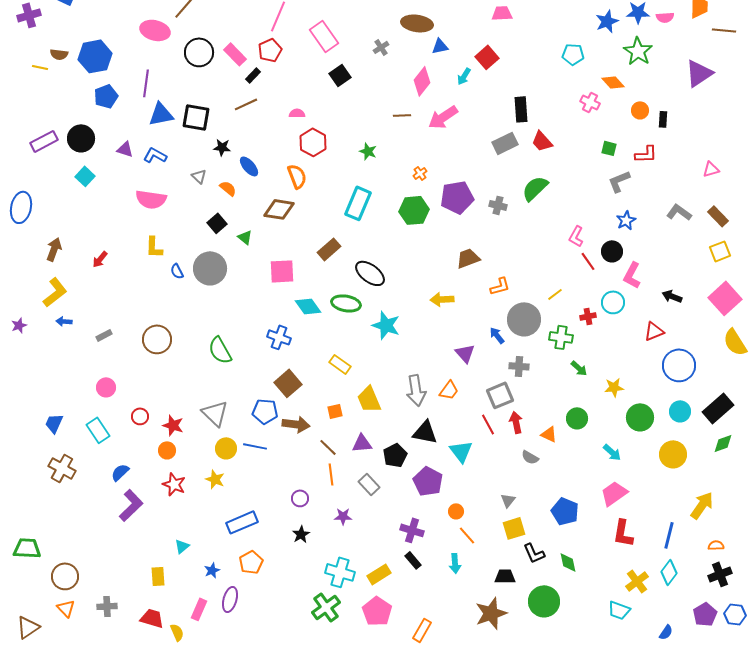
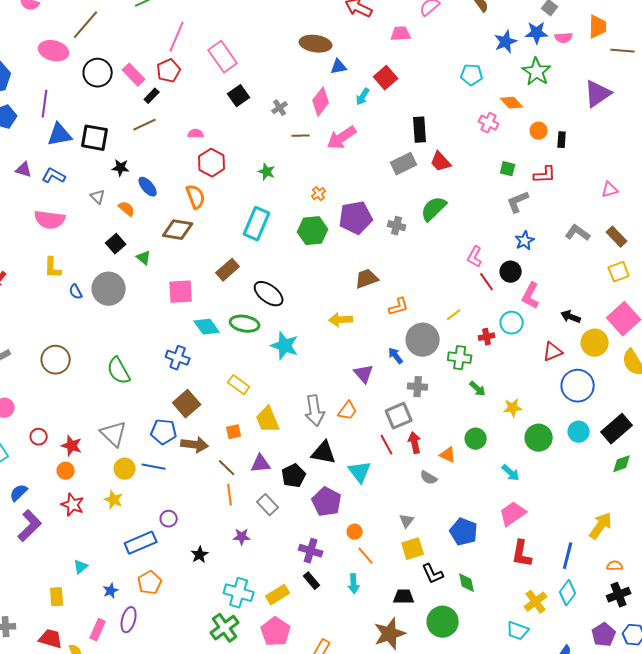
gray cross: (381, 47) -> (280, 108), moved
yellow circle: (673, 454) -> (595, 343), moved
purple circle: (300, 498) -> (169, 519), moved

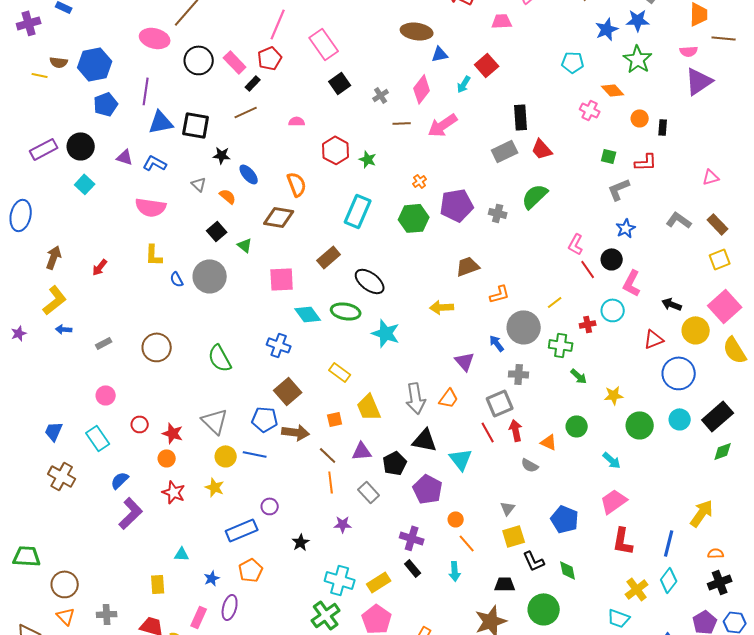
pink semicircle: (564, 38) -> (689, 51), moved
red hexagon: (212, 163) -> (336, 150), moved
cyan triangle: (81, 567) -> (182, 554), turned 42

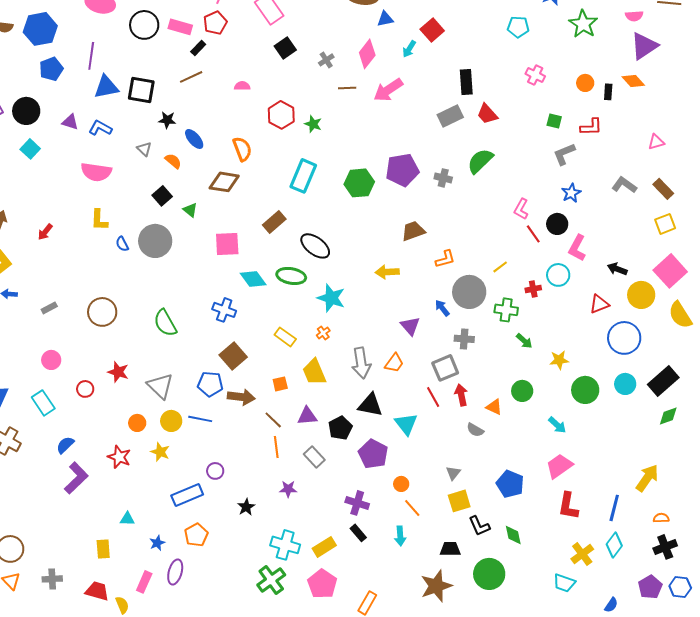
pink rectangle: (235, 62) -> (180, 27), turned -30
orange diamond: (613, 90) -> (633, 81), moved
orange cross: (420, 181) -> (323, 333), moved
red star: (173, 433) -> (118, 372), moved
orange circle: (167, 458) -> (137, 423), moved

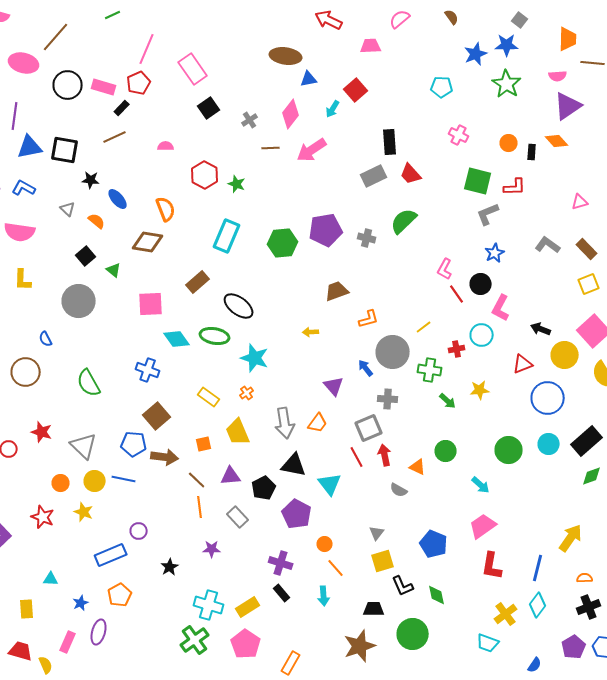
green square: (554, 121) -> (478, 181), size x1.8
blue semicircle: (122, 244) -> (46, 339), moved
yellow arrow: (387, 272) -> (311, 332), size x0.7
yellow star: (559, 360) -> (480, 390), moved

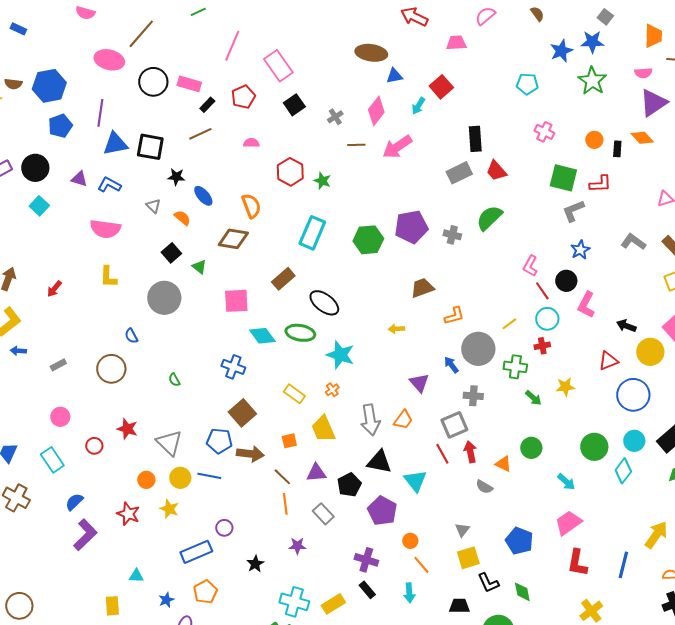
red pentagon: (139, 83) -> (243, 97), moved
cyan circle: (482, 335) -> (547, 319), moved
green semicircle: (89, 383) -> (174, 380), size x0.5
cyan diamond: (538, 605) -> (623, 471), moved

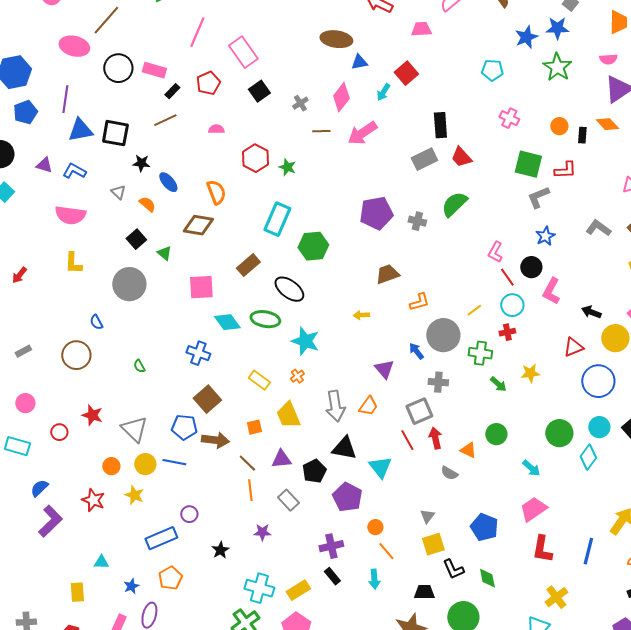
green hexagon: (368, 240) -> (313, 246), moved
cyan rectangle: (52, 460) -> (17, 446), turned -40
purple cross: (366, 560) -> (331, 546), turned -30

